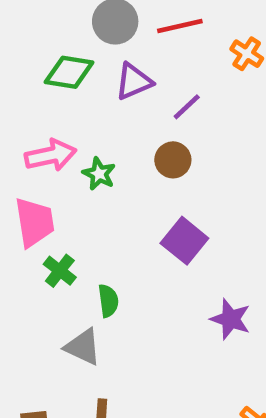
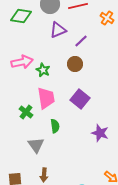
green diamond: (69, 72) -> (21, 16), moved
pink trapezoid: (34, 222) -> (46, 98), moved
green semicircle: (108, 301) -> (55, 126), moved
gray triangle: (83, 347) -> (36, 145), turned 30

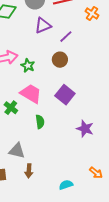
pink trapezoid: (46, 98) -> (31, 94), turned -50
gray triangle: (36, 145) -> (17, 151), moved, turned -42

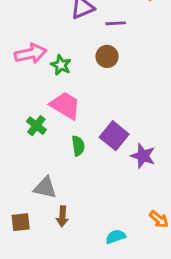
purple line: (66, 37) -> (116, 23), turned 40
purple square: (65, 95) -> (114, 136), moved

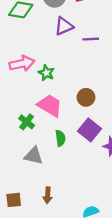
brown circle: (107, 56) -> (86, 97), moved
gray triangle: (45, 188) -> (34, 156), moved

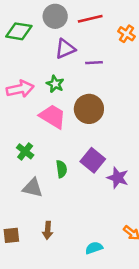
green star: (46, 73) -> (55, 84), moved
brown circle: (86, 97) -> (89, 109), moved, size x1.5
pink trapezoid: (50, 105) -> (53, 116), moved

